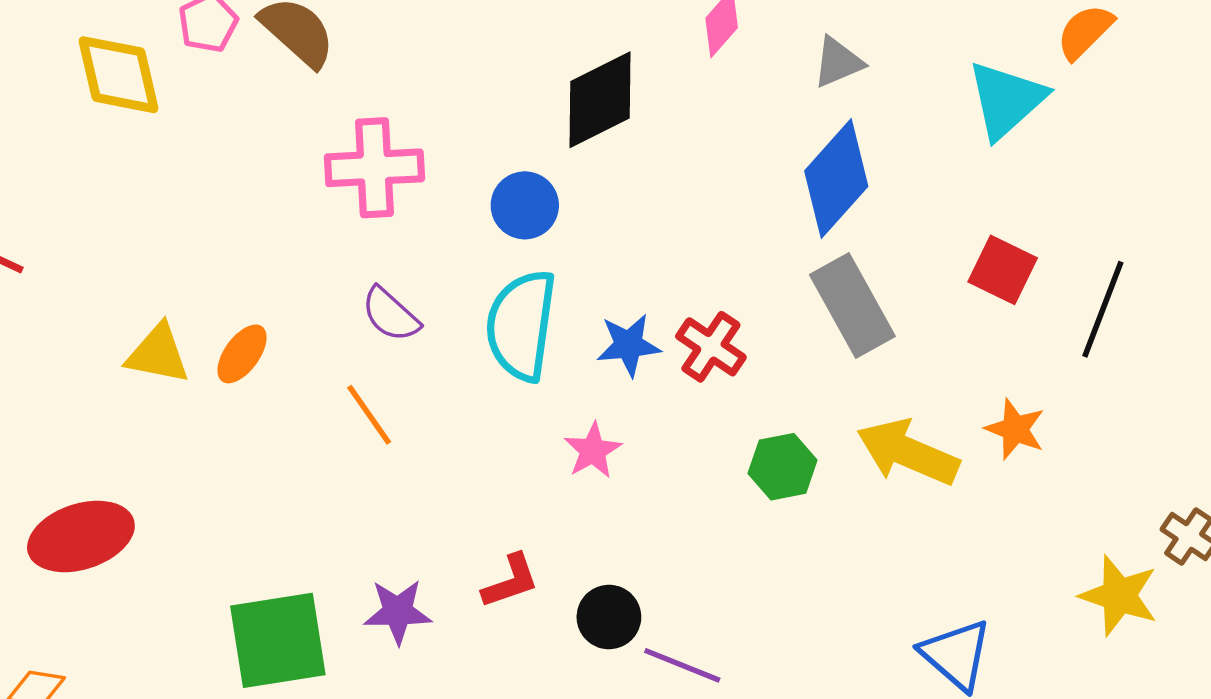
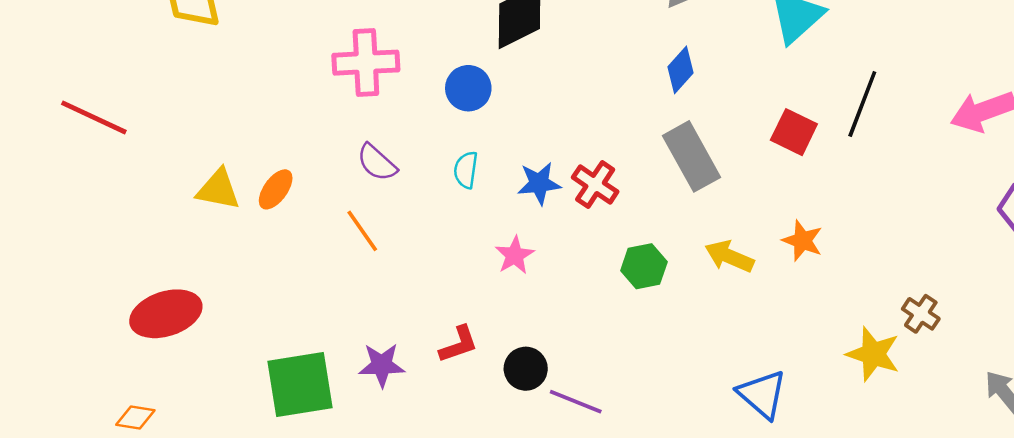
blue diamond: (836, 179) -> (681, 70), size x0.6
black line: (1103, 309) -> (862, 104), moved
cyan semicircle: (521, 325) -> (466, 170), size x0.5
yellow arrow: (908, 452) -> (729, 256), size x0.7

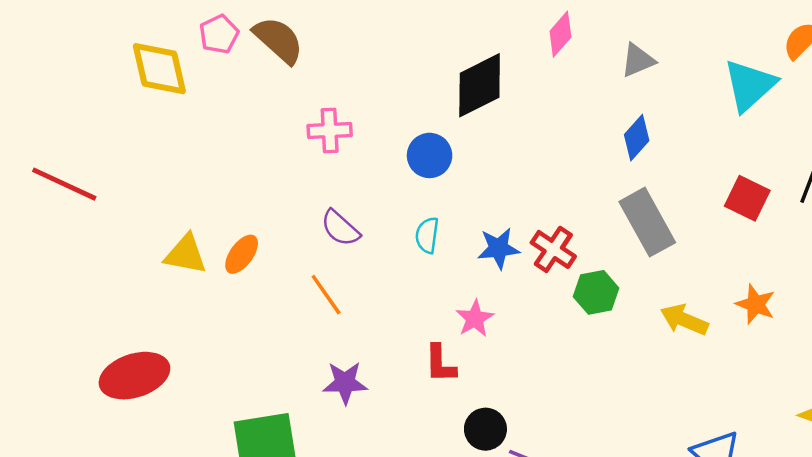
pink cross: (366, 63) -> (330, 130), size x0.7
green hexagon: (644, 266) -> (596, 292), moved
red L-shape: (459, 344) -> (440, 364), moved, turned 108
purple star: (382, 365) -> (345, 383), moved

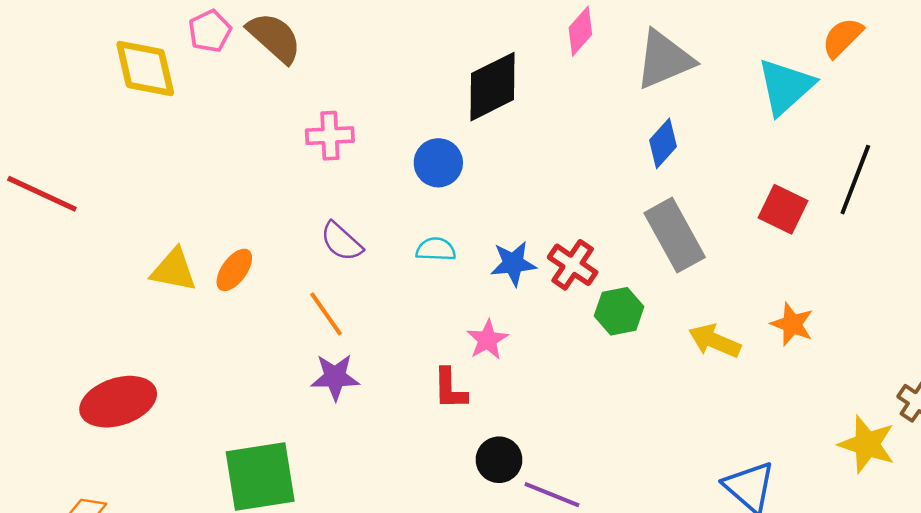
gray triangle: (638, 60) -> (664, 59), size x1.6
cyan semicircle: (427, 235) -> (436, 249), turned 84
purple star: (345, 383) -> (335, 377), moved

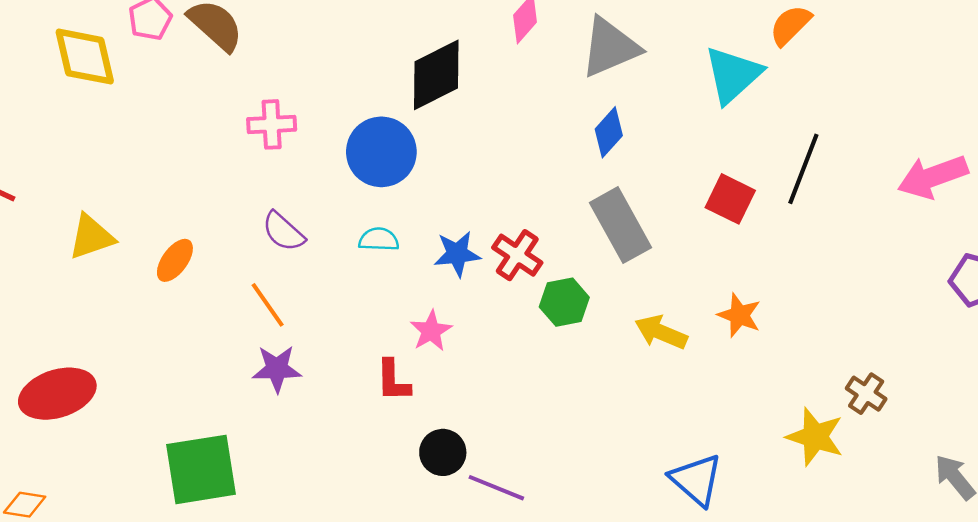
blue circle: (438, 163) -> (381, 152), size x1.4
yellow triangle: (174, 270) -> (91, 237), moved, turned -30

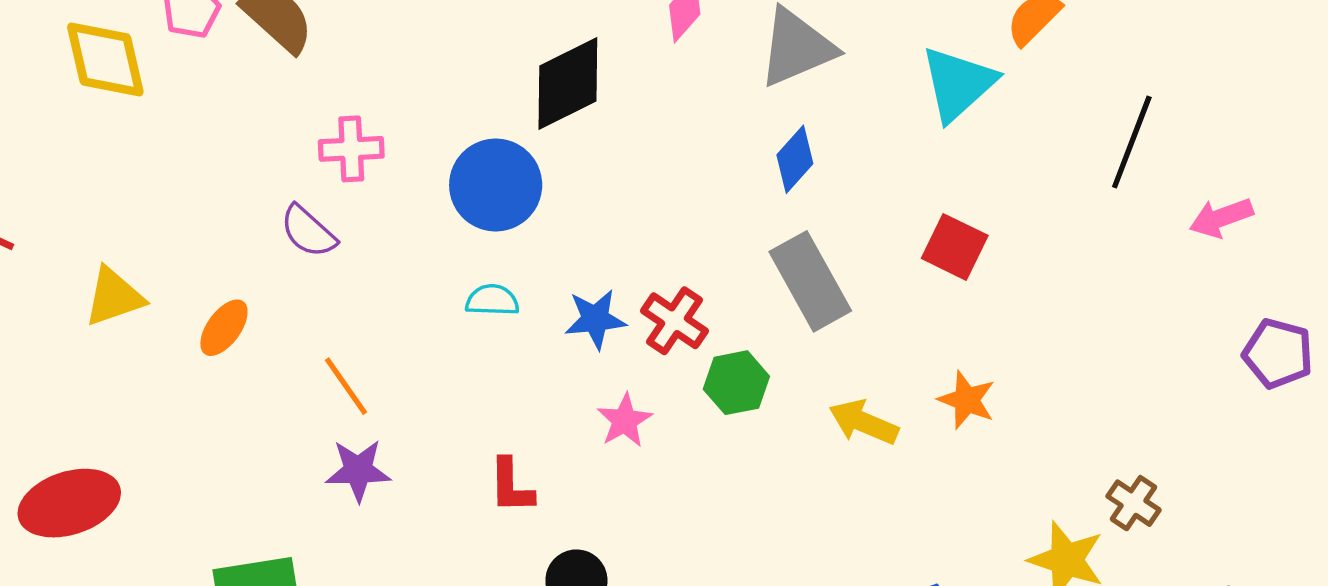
black line: (803, 169) -> (1132, 142), moved
pink arrow: (933, 177) -> (1221, 218), size x0.7
purple semicircle: (283, 232) -> (308, 231), moved
pink star: (431, 331) -> (625, 421), moved

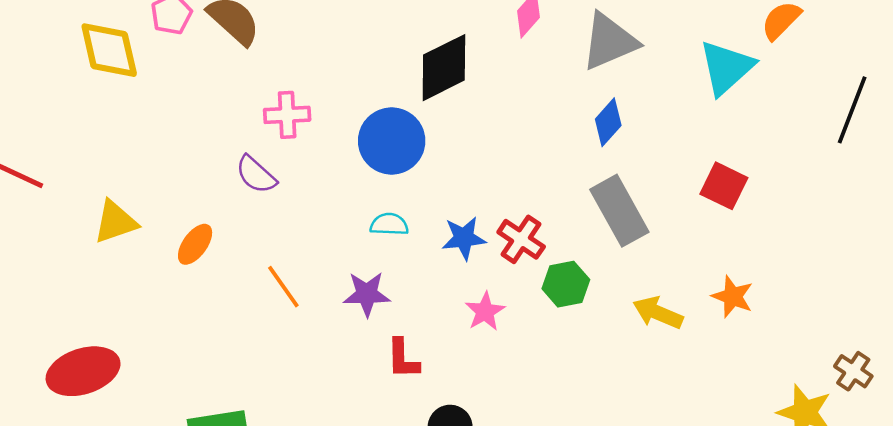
purple star: (358, 470) -> (367, 294), moved

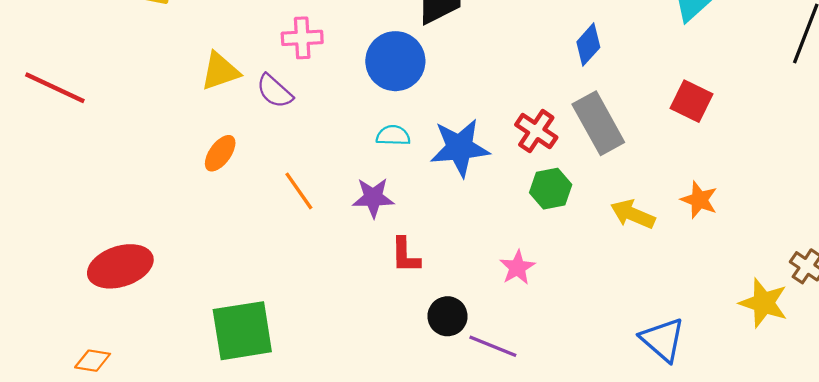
yellow triangle: (115, 222) -> (220, 71), moved
blue star: (464, 238) -> (460, 148), size x1.5
red cross: (521, 239) -> (536, 131), moved
pink star: (485, 311) -> (517, 267), moved

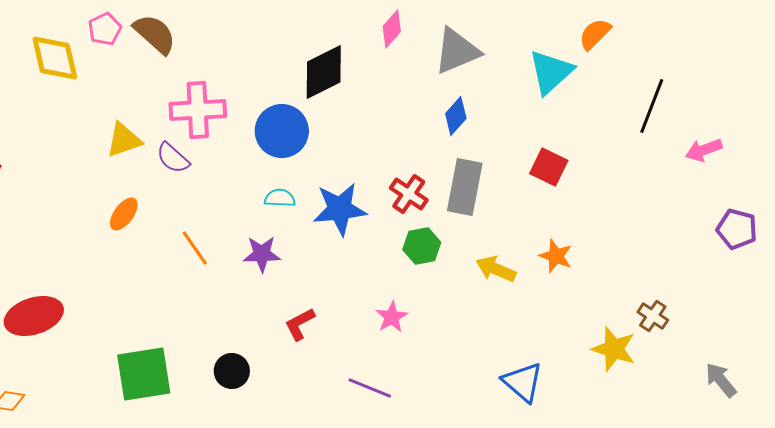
pink cross: (302, 38) -> (198, 110), size x1.5
gray rectangle: (598, 123) -> (465, 187), turned 40
red L-shape: (405, 255) -> (300, 324), moved, turned 63
black circle: (447, 316) -> (232, 371), moved

